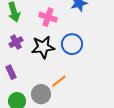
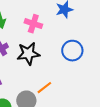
blue circle: (72, 44) -> (72, 51), moved

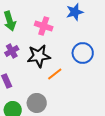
orange line: (44, 88) -> (55, 74), moved

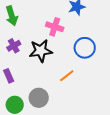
pink cross: (44, 26) -> (55, 27), moved
orange line: (55, 74) -> (67, 76), moved

